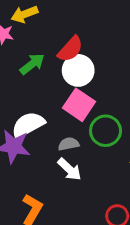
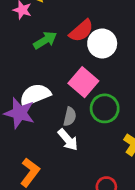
white circle: (78, 70) -> (102, 43), moved
gray semicircle: (69, 144) -> (70, 117), turned 108

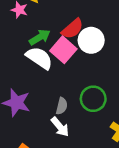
pink square: (83, 82) -> (63, 50), moved
white semicircle: (35, 95) -> (39, 58), moved, turned 56

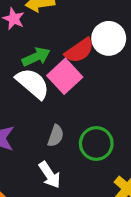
white circle: (91, 40) -> (109, 38), moved
gray semicircle: (62, 106) -> (56, 136), moved

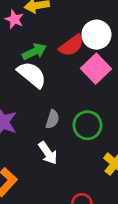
pink square: (65, 76) -> (96, 69), moved

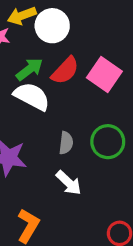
white circle: (96, 35) -> (52, 26), moved
red semicircle: (71, 45) -> (65, 71), moved

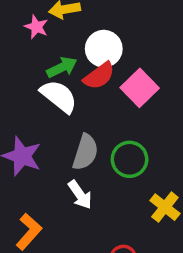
white circle: (52, 26) -> (104, 49), moved
gray semicircle: (66, 143) -> (85, 152), size x1.5

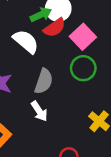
green arrow: (62, 67) -> (41, 15), moved
green circle: (130, 159) -> (83, 68), moved

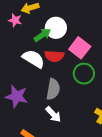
red semicircle: (55, 28) -> (54, 56), moved, turned 48

